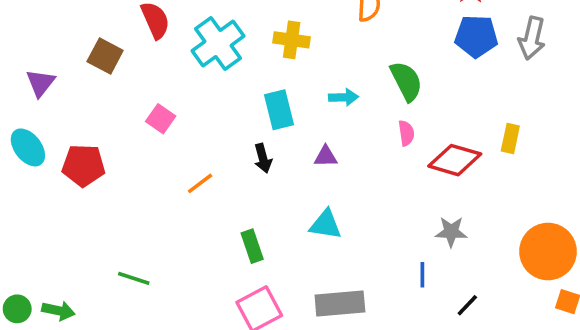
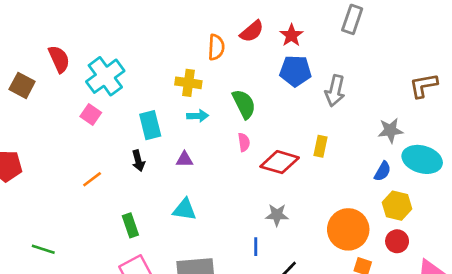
gray arrow: (532, 38) -> (335, 91), moved
yellow cross: (292, 40) -> (188, 83), moved
pink square: (161, 119) -> (91, 115), moved

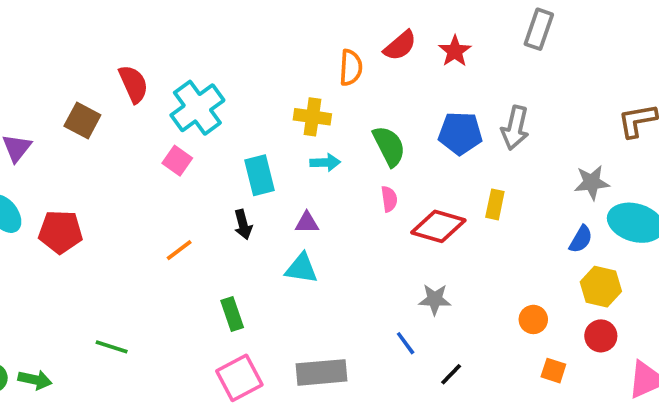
blue pentagon: (295, 71) -> (460, 133), moved
cyan triangle: (184, 210) -> (301, 268), moved
orange circle: (348, 229) -> (533, 319), size x0.5
blue line: (256, 247) -> (406, 343), turned -36

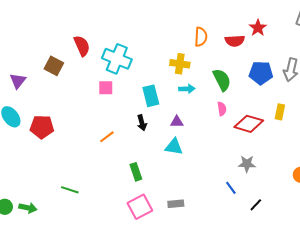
red semicircle: (400, 46) -> (235, 41), moved, turned 36
cyan cross: (197, 108) -> (117, 59), turned -32
pink square: (177, 161) -> (106, 88), turned -35
gray rectangle: (322, 372) -> (176, 204), moved, size x0.6

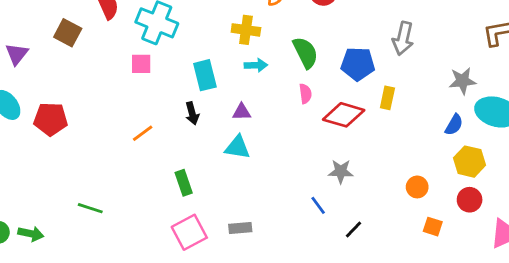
blue pentagon: (261, 73) -> (358, 64), moved

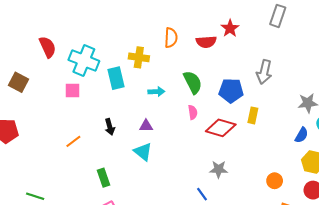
yellow cross: (246, 30) -> (139, 57), moved
brown square: (68, 33) -> (19, 82), moved
cyan rectangle: (205, 75) -> (116, 78), moved
cyan triangle: (237, 147) -> (143, 152), turned 30

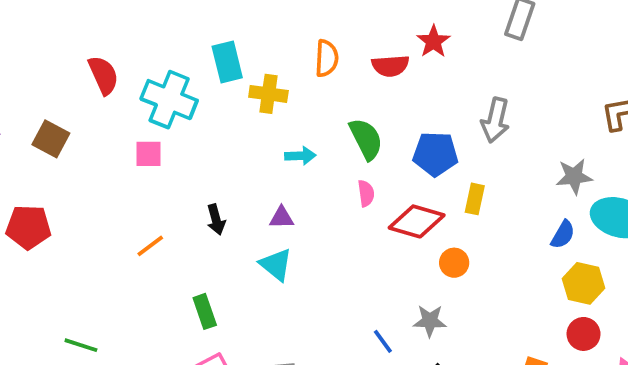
cyan rectangle: (116, 78) -> (227, 62), moved
gray star: (219, 169) -> (430, 321), moved
orange circle: (275, 181) -> (454, 263), moved

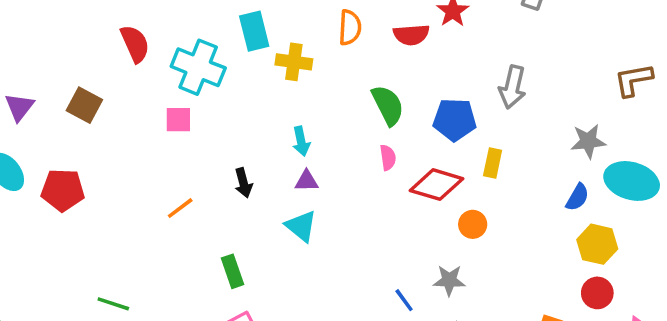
cyan arrow: (300, 156) -> (301, 141), moved, turned 80

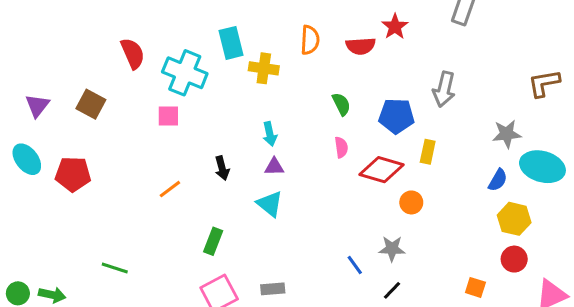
green semicircle: (388, 105) -> (341, 104), size x0.7
green rectangle: (233, 271) -> (213, 241), turned 40

